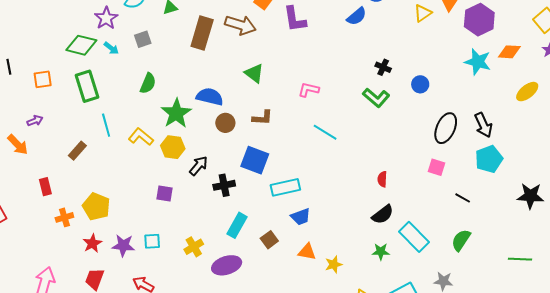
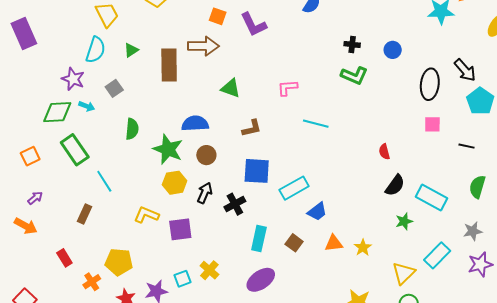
brown circle: (225, 123) -> (206, 155), moved
yellow L-shape: (141, 137) -> (146, 215), moved
purple square: (165, 193) -> (180, 229), size x1.4
yellow cross: (194, 247) -> (209, 270), moved

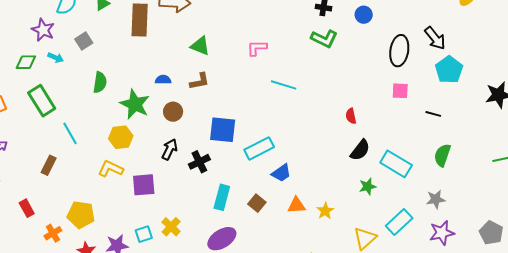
green diamond: (57, 112) -> (26, 62), size x0.7
blue semicircle: (195, 123) -> (163, 80), size x0.6
brown L-shape: (252, 128) -> (200, 81), moved
yellow hexagon: (175, 183) -> (121, 137), moved

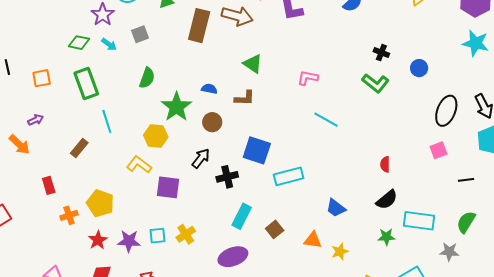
pink square: (400, 91) -> (439, 150), turned -36
black line: (433, 114) -> (466, 180), turned -35
cyan rectangle: (396, 164) -> (419, 221), turned -36
blue trapezoid: (281, 173) -> (336, 208), moved, turned 60
gray star: (436, 199) -> (449, 252), moved

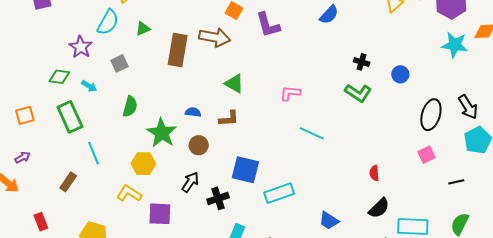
cyan arrow: (109, 44) -> (89, 86), moved

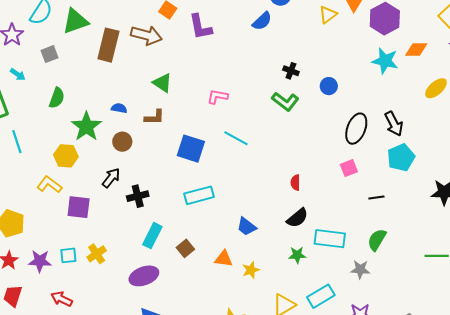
green triangle: (143, 29) -> (75, 21), size x1.8
blue square: (245, 170) -> (191, 149), moved

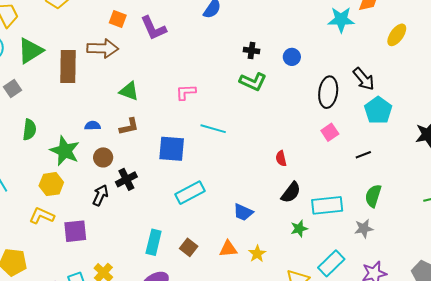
black cross: (138, 196) -> (126, 179), moved

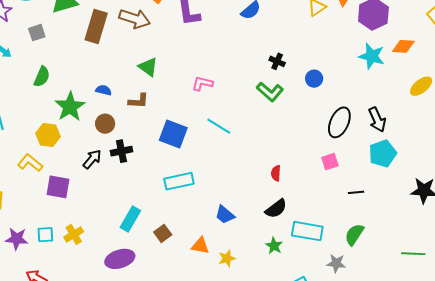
green star: (299, 229) -> (274, 246), turned 30

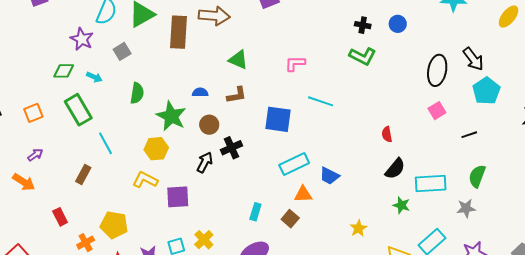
blue circle: (314, 79) -> (398, 24), moved
blue trapezoid: (225, 215) -> (329, 176), moved
cyan rectangle: (130, 219) -> (255, 212), size x0.7
orange triangle: (200, 246) -> (303, 194), moved

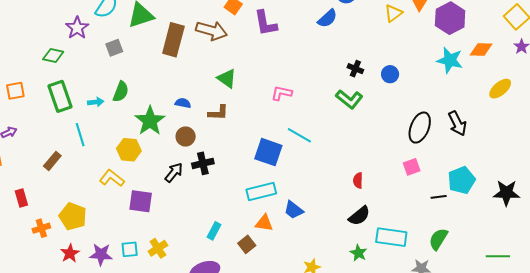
cyan arrow: (94, 77) -> (96, 102), moved, turned -42
cyan pentagon: (486, 91) -> (462, 180), moved
blue square: (278, 119) -> (268, 152), moved

